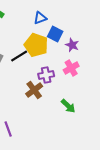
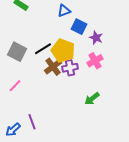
yellow pentagon: (36, 45) -> (63, 51), moved
brown cross: (34, 90) -> (53, 67), moved
green arrow: (68, 106) -> (92, 99), turned 98

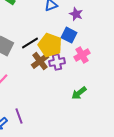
blue square: (79, 27) -> (69, 35), moved
purple star: (96, 38) -> (76, 14), moved

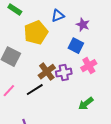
black line: (30, 43) -> (35, 90), moved
yellow pentagon: (50, 45) -> (36, 33), moved, turned 30

